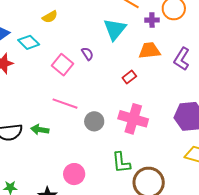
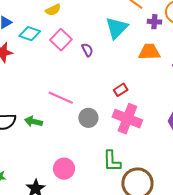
cyan diamond: (29, 42) -> (30, 34), turned -30
pink square: (62, 65) -> (61, 40), moved
red rectangle: (129, 77) -> (121, 90), moved

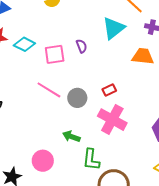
cyan diamond: (30, 34) -> (24, 44), moved
pink square: (61, 40) -> (55, 54), moved, turned 30
gray circle: (88, 118) -> (77, 98), moved
green arrow: (33, 122) -> (71, 136), moved

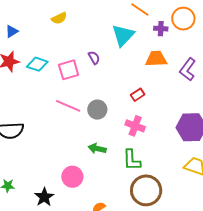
red rectangle: (109, 90) -> (138, 95), moved
pink cross: (112, 120) -> (135, 126), size x0.7
green L-shape: (91, 160) -> (132, 160), moved

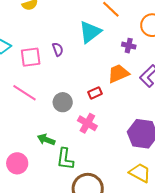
purple cross: (161, 29) -> (129, 46), moved
orange trapezoid: (156, 59) -> (118, 74), moved, turned -30
gray circle: (97, 110) -> (63, 102), moved
green L-shape: (132, 160) -> (65, 159), moved

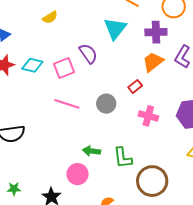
purple cross: (129, 46) -> (156, 32), size x1.5
purple semicircle: (58, 49) -> (88, 54), size x1.5
pink cross: (87, 123) -> (148, 116), moved
green arrow: (46, 140) -> (92, 151), moved

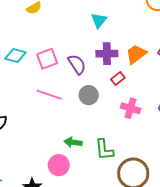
cyan triangle: (115, 29) -> (99, 20), size x0.7
purple cross: (156, 32) -> (107, 54), moved
purple semicircle: (88, 54) -> (77, 64), moved

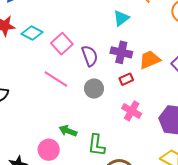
pink square: (47, 59) -> (62, 44), turned -35

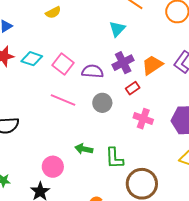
purple cross: (121, 52) -> (123, 63), turned -30
purple semicircle: (90, 56) -> (93, 71), turned -55
pink circle: (49, 150) -> (53, 167), moved

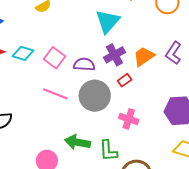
cyan triangle: (117, 29) -> (108, 21), size x1.5
gray circle: (102, 103) -> (95, 96), size x1.6
pink cross: (143, 119) -> (129, 119), moved
green arrow: (84, 149) -> (77, 142), size x1.4

